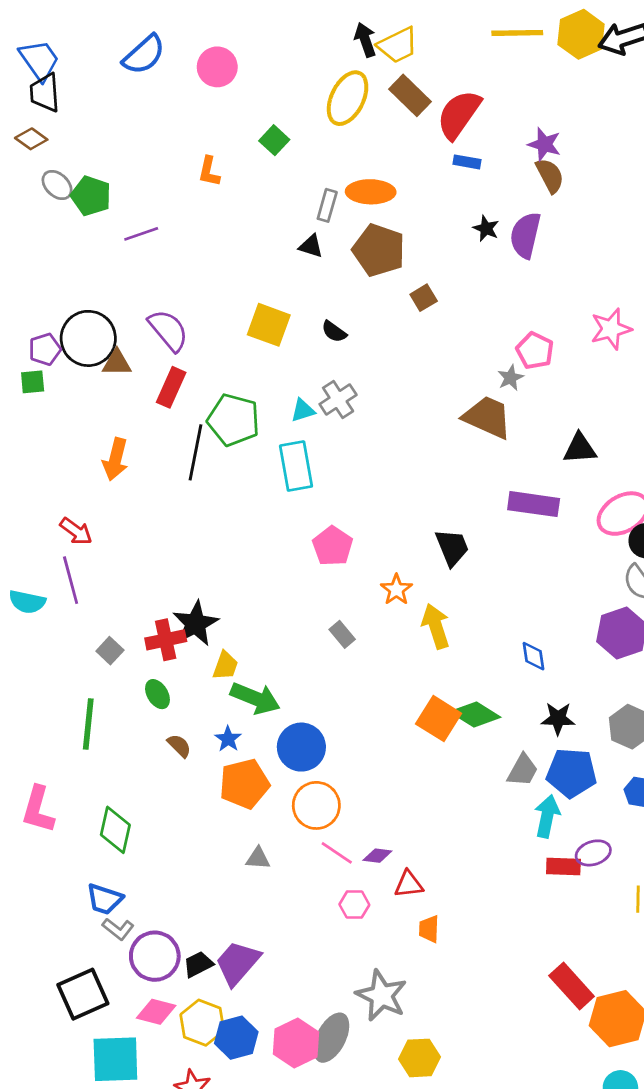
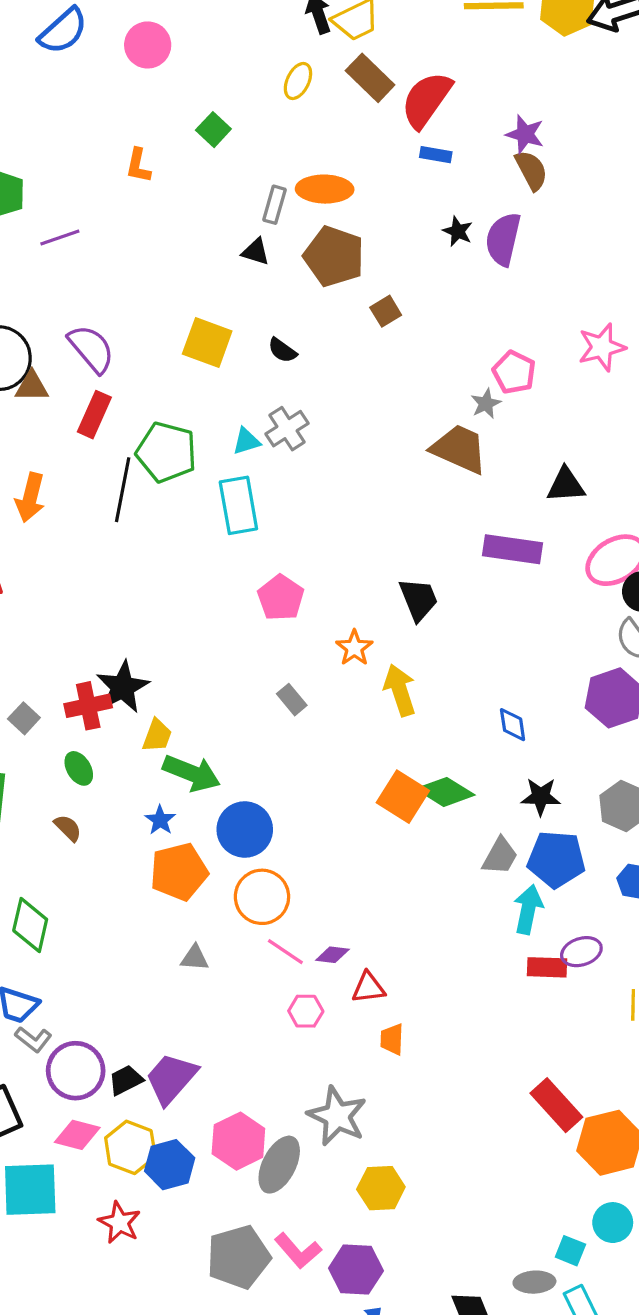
yellow ellipse: (348, 98) -> (298, 81), size x0.6
brown semicircle: (179, 746) -> (68, 828), moved
pink hexagon: (296, 1043) -> (238, 1141), moved

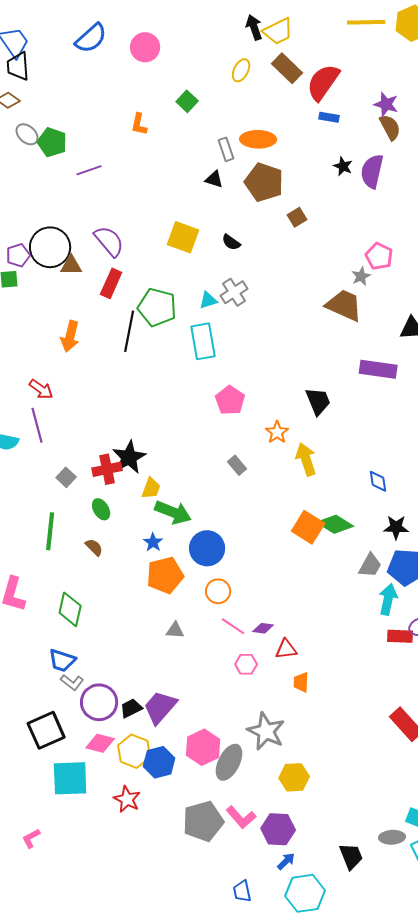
gray rectangle: (274, 205) -> (226, 149), turned -35
orange circle: (262, 897) -> (218, 591), size x0.7

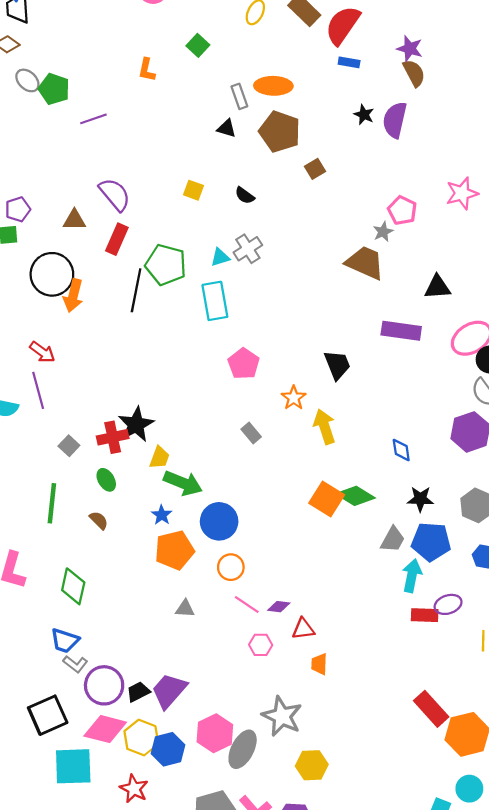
yellow square: (183, 237) -> (194, 190), size x0.6
black circle: (50, 247) -> (52, 274), moved
pink diamond: (100, 743) -> (105, 729), size x1.4

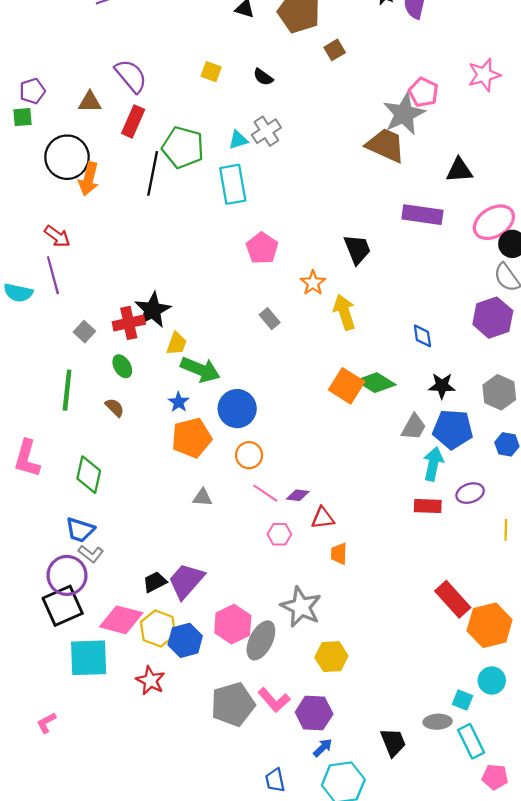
gray star: (383, 232) -> (404, 114), size x2.0
red rectangle: (425, 615) -> (428, 506), moved
purple circle: (104, 685) -> (67, 575), moved

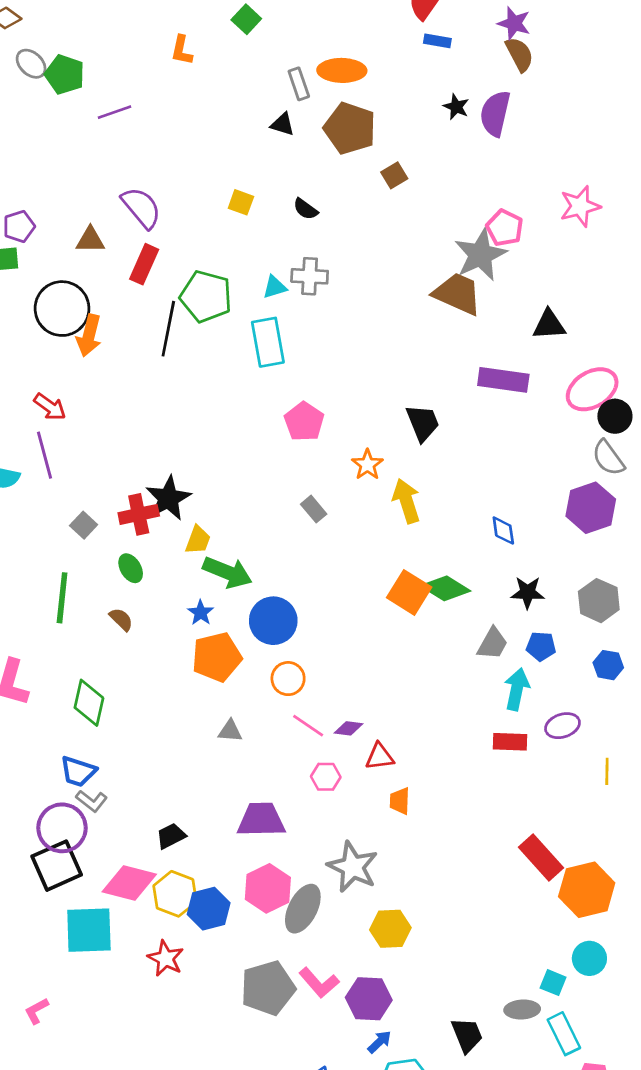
gray cross: (266, 131) -> (310, 276), turned 36
blue pentagon: (453, 429) -> (541, 646), size x0.6
purple trapezoid: (186, 581) -> (261, 820), moved, turned 48

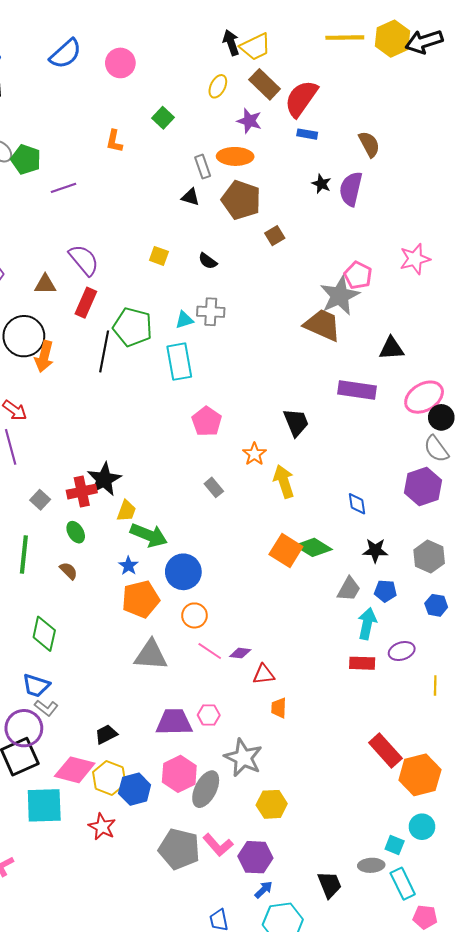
purple star: (514, 23) -> (249, 121), moved
gray triangle: (230, 731) -> (151, 655), size x1.8
pink hexagon: (326, 777) -> (209, 715), moved
gray pentagon: (268, 988) -> (179, 849), turned 30

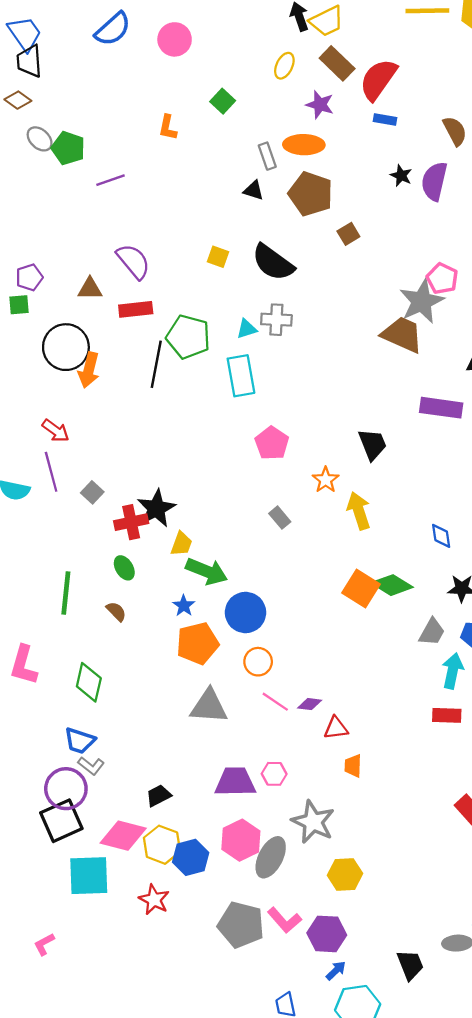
black semicircle: (208, 261) -> (273, 262), size x2.0
red rectangle: (86, 303) -> (136, 309), turned 60
gray square: (40, 500) -> (92, 492), moved

